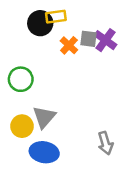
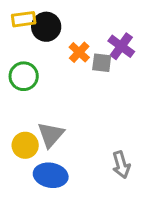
yellow rectangle: (56, 17) -> (24, 19), moved
gray square: (88, 39) -> (102, 63), moved
green circle: (21, 79) -> (24, 76), moved

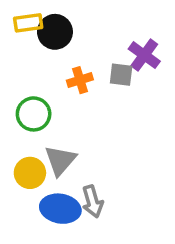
orange cross: (79, 52) -> (80, 80), moved, turned 30
green circle: (24, 76) -> (34, 114), moved
gray arrow: (121, 165) -> (92, 201), moved

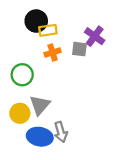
yellow rectangle: (28, 23) -> (48, 30), moved

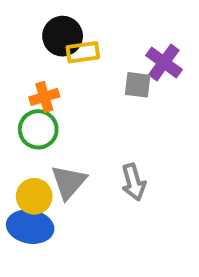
orange cross: (53, 53) -> (44, 97), moved
gray arrow: (61, 132) -> (134, 182), moved
blue ellipse: (40, 137) -> (30, 227), moved

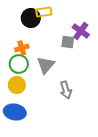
yellow rectangle: (83, 52) -> (44, 12), moved
gray triangle: (69, 182) -> (46, 65), moved
yellow circle: (34, 196) -> (17, 85), moved

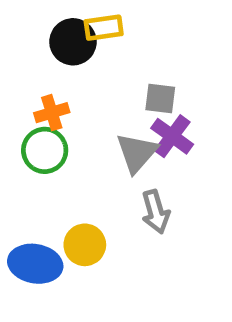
purple cross: (81, 31) -> (172, 136), moved
gray triangle: (46, 65) -> (137, 153), moved
yellow circle: (17, 85) -> (85, 245), moved

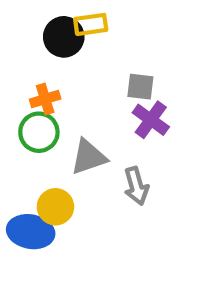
gray triangle: (137, 153) -> (89, 157), moved, turned 30
yellow circle: (85, 245) -> (55, 207), moved

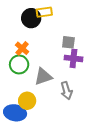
orange cross: (45, 99) -> (22, 48), turned -32
purple cross: (151, 120) -> (73, 58), turned -30

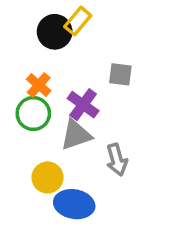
yellow rectangle: (44, 12) -> (78, 21), turned -42
purple cross: (73, 58) -> (83, 105), moved, turned 30
blue ellipse: (15, 113) -> (74, 204), moved

